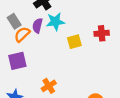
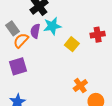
yellow square: (74, 42) -> (72, 44), turned -32
orange cross: (49, 86) -> (80, 86), moved

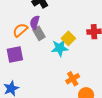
cyan star: (52, 26) -> (60, 48), moved
gray rectangle: (12, 28) -> (39, 33), moved

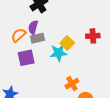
gray rectangle: (39, 33) -> (37, 38), turned -72
purple square: (15, 55) -> (26, 58), moved

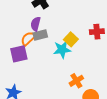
orange semicircle: (19, 35) -> (28, 39), moved
purple square: (26, 58) -> (19, 54), moved

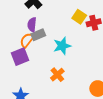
yellow square: (71, 39) -> (79, 17), moved
orange cross: (76, 81) -> (57, 75), moved

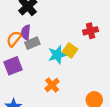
yellow square: (79, 17) -> (70, 50), moved
orange semicircle: (27, 40) -> (14, 39), moved

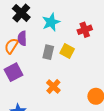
gray rectangle: (32, 43) -> (48, 52), moved, turned -48
cyan star: (57, 55) -> (51, 22), moved

